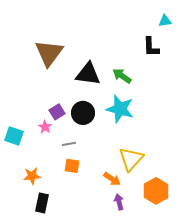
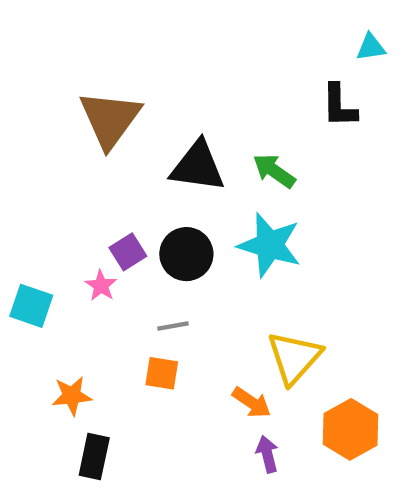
gray line: (69, 144) -> (173, 326), moved

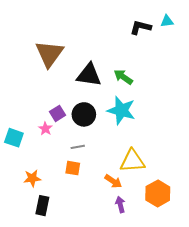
black L-shape: (339, 106) -> (141, 27), moved, turned 105
yellow triangle: (294, 357) -> (132, 161), turned 44

